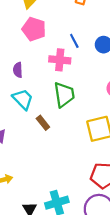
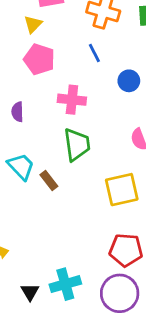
blue line: (74, 41) -> (94, 53), moved
cyan trapezoid: (23, 99) -> (21, 166), moved

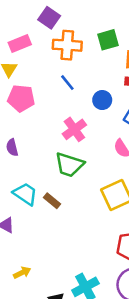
pink cross: (72, 100) -> (74, 129), moved, turned -30
green trapezoid: (77, 145) -> (69, 165), turned 128

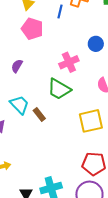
blue line: (67, 83) -> (60, 11), moved, turned 40
purple semicircle: (12, 147) -> (17, 66), turned 32

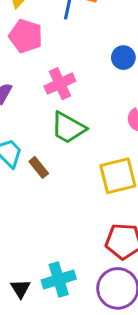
pink cross: (69, 62) -> (60, 84), moved

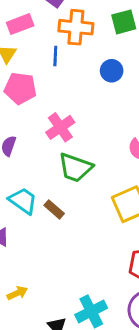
blue circle: (123, 58) -> (112, 71), moved

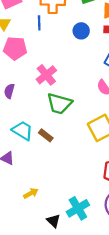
yellow arrow: (17, 293) -> (31, 193), moved

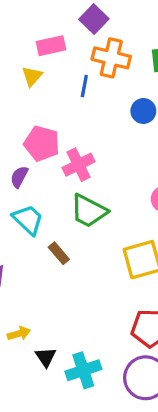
pink pentagon: (15, 48) -> (42, 143), moved
cyan trapezoid: (23, 131) -> (28, 220), moved
black triangle: (53, 221) -> (46, 357), moved

